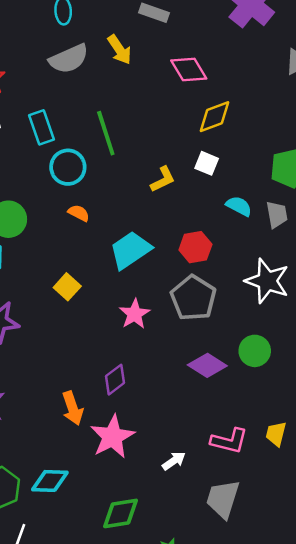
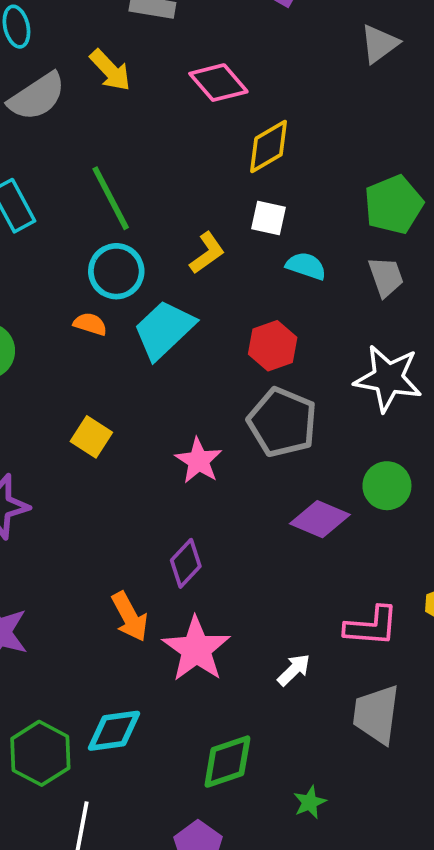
cyan circle: (68, 167) -> (116, 271), moved
cyan semicircle: (239, 206) -> (306, 266), moved
cyan trapezoid: (130, 250) -> (164, 330), moved

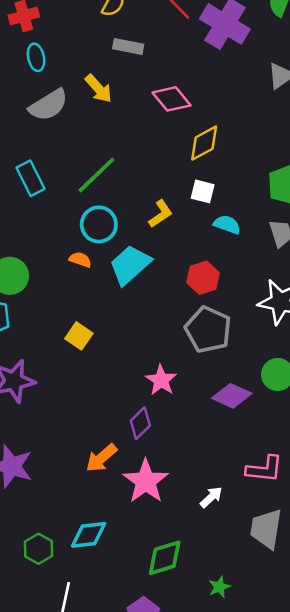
green line: (111, 198) -> (96, 175), turned 72
pink star: (199, 461) -> (161, 380), moved
orange arrow: (130, 617) -> (101, 458), turned 76
green hexagon: (40, 753) -> (38, 549), size x0.7

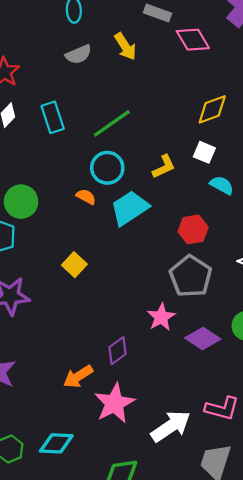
pink diamond: (171, 99) -> (193, 40), moved
gray semicircle: (49, 105) -> (79, 54), size x0.7
pink star: (161, 380) -> (161, 317), moved
white arrow: (211, 497) -> (171, 426), size x1.8

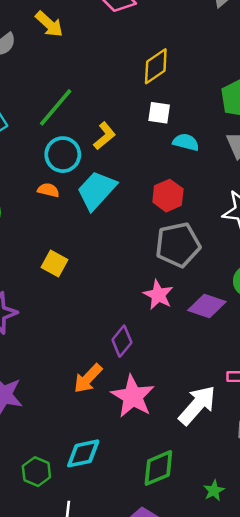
yellow L-shape: (164, 167) -> (104, 136), moved
gray pentagon: (191, 276) -> (178, 245), turned -30

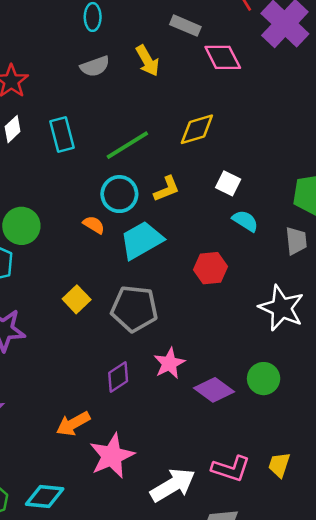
yellow diamond: (156, 66) -> (197, 129), moved
gray pentagon: (178, 245) -> (134, 309), moved
purple diamond: (122, 341) -> (118, 377), moved

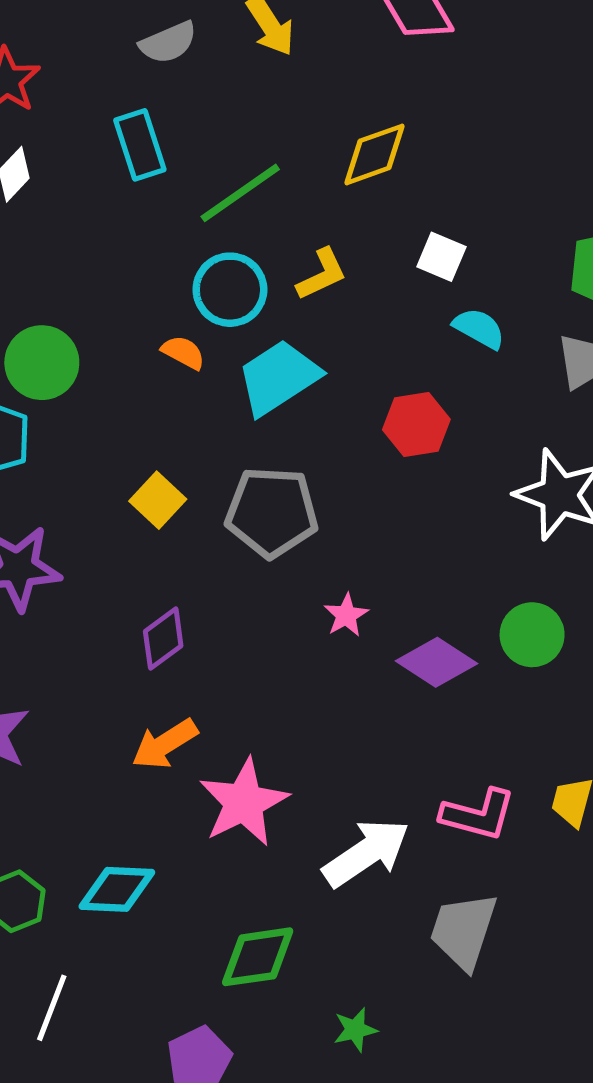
cyan rectangle: (62, 134) -> (140, 145), moved
pink star: (169, 363) -> (346, 615), size x0.7
purple diamond: (118, 377) -> (163, 639), moved

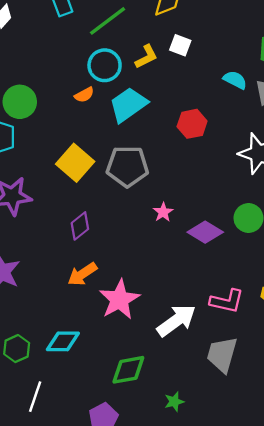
white square: (441, 257) -> (180, 45), moved
cyan semicircle: (479, 328) -> (235, 80), moved
orange semicircle: (183, 352) -> (84, 95), turned 126
yellow square: (158, 500) -> (75, 163), size x1.5

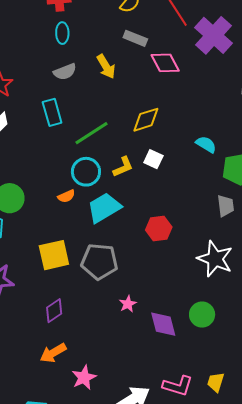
cyan semicircle: (235, 80) -> (206, 144), moved
yellow square: (75, 163) -> (54, 255), turned 32
purple diamond: (205, 232) -> (163, 324), turned 40
pink star: (119, 300) -> (84, 378), size x0.7

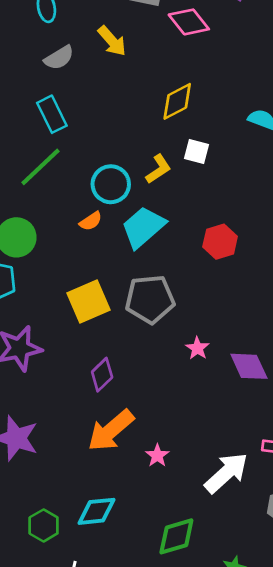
green line: (91, 133) -> (40, 167), moved
orange arrow: (53, 353) -> (111, 431), size x1.4
pink star: (84, 378) -> (157, 455), size x0.7

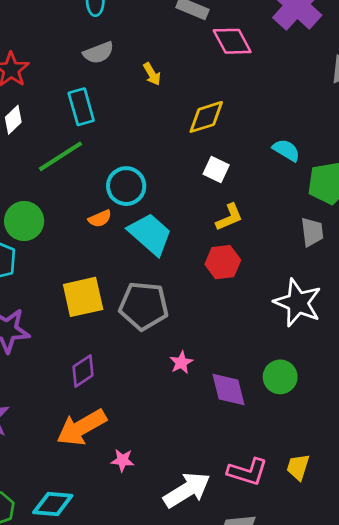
yellow arrow: (112, 41) -> (152, 74), moved, size x0.7
yellow L-shape: (158, 169) -> (229, 217), moved
cyan trapezoid: (143, 227) -> (150, 234), turned 72
pink star: (157, 455) -> (123, 460), turned 30

